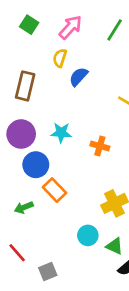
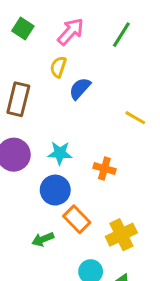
blue circle: (36, 165) -> (55, 190), moved
orange rectangle: (54, 190) -> (77, 219), moved
green arrow: (24, 207) -> (43, 239), moved

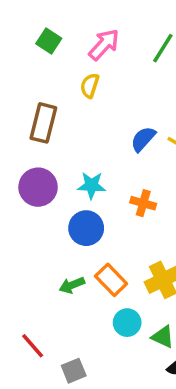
blue semicircle: (80, 88) -> (143, 139), moved
orange rectangle: (77, 219) -> (111, 280), moved

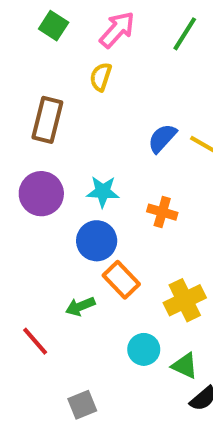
orange rectangle: (111, 280) -> (121, 280), moved
red line: (33, 346) -> (35, 341), moved

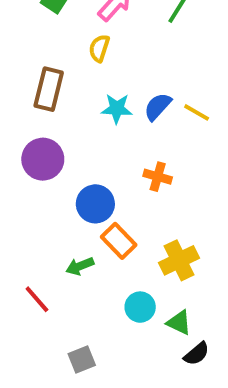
cyan star: (103, 192) -> (117, 109), moved

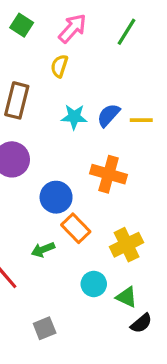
yellow line: (197, 112) -> (141, 120), turned -30
orange cross: (158, 177) -> (109, 174), size x1.5

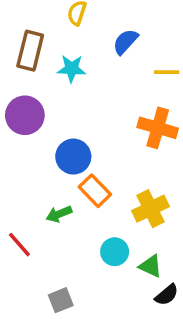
blue semicircle: (109, 115) -> (125, 42), moved
cyan star: (74, 117) -> (72, 69), moved
orange cross: (109, 174) -> (158, 128), moved

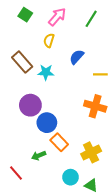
brown rectangle: (30, 51) -> (22, 62), turned -55
purple circle: (25, 115) -> (30, 105), moved

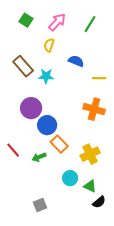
blue semicircle: (77, 57) -> (76, 61), turned 70
red line: (16, 173) -> (13, 150), moved

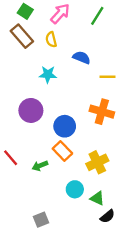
yellow semicircle: (49, 45) -> (51, 40), turned -32
brown rectangle: (23, 66) -> (22, 36), moved
blue circle: (47, 125) -> (65, 126), moved

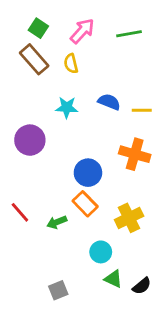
green line: (97, 16) -> (129, 34), turned 48
blue semicircle: (82, 58) -> (109, 102), moved
purple circle: (31, 110) -> (30, 140), moved
green triangle: (97, 198) -> (113, 279), moved

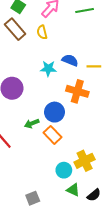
cyan star: (67, 107) -> (48, 69), moved
orange cross: (135, 154) -> (77, 91), moved
yellow cross: (129, 218) -> (85, 161), moved
green arrow: (57, 222) -> (32, 123), moved

